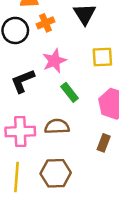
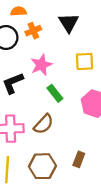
brown semicircle: (57, 126) -> (44, 124), turned 135
brown rectangle: (104, 143) -> (79, 159), moved

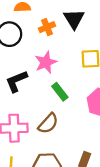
orange cross: (33, 31) -> (47, 27), moved

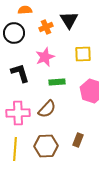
black L-shape: (16, 81) -> (20, 73), turned 95
green rectangle: (60, 92) -> (57, 82), turned -56

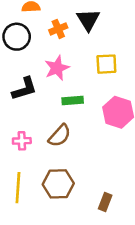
black L-shape: (20, 73) -> (24, 89), turned 90
pink cross: (18, 113) -> (22, 141), size x0.6
brown rectangle: (78, 140) -> (105, 202), moved

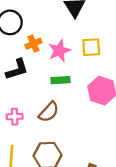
orange cross: (58, 29) -> (33, 44), moved
pink star: (57, 68) -> (59, 51), moved

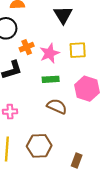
brown semicircle: (49, 112) -> (57, 106), moved, turned -108

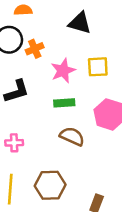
black triangle: (63, 15) -> (80, 23), turned -42
orange cross: (27, 47) -> (35, 49), moved

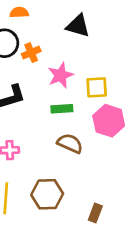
yellow square: (98, 67) -> (97, 87), moved

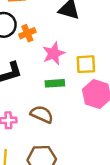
brown semicircle: (70, 143) -> (42, 114), moved

